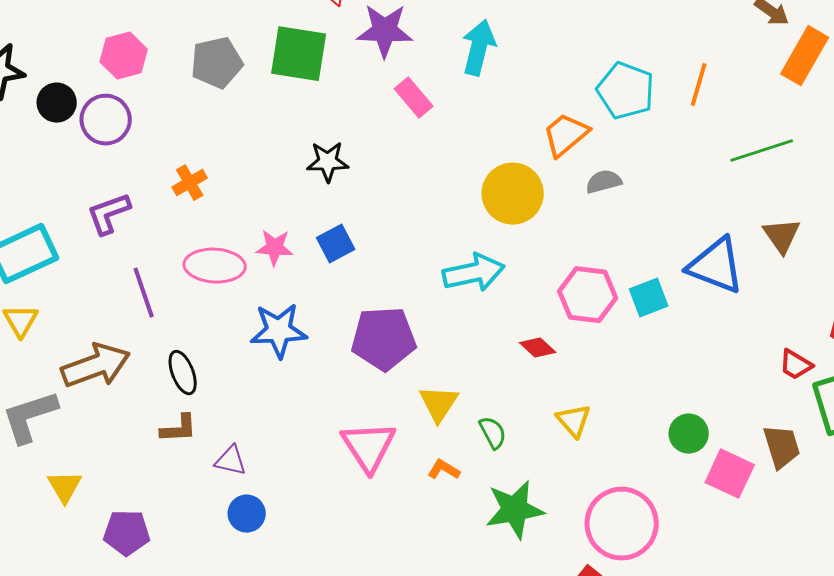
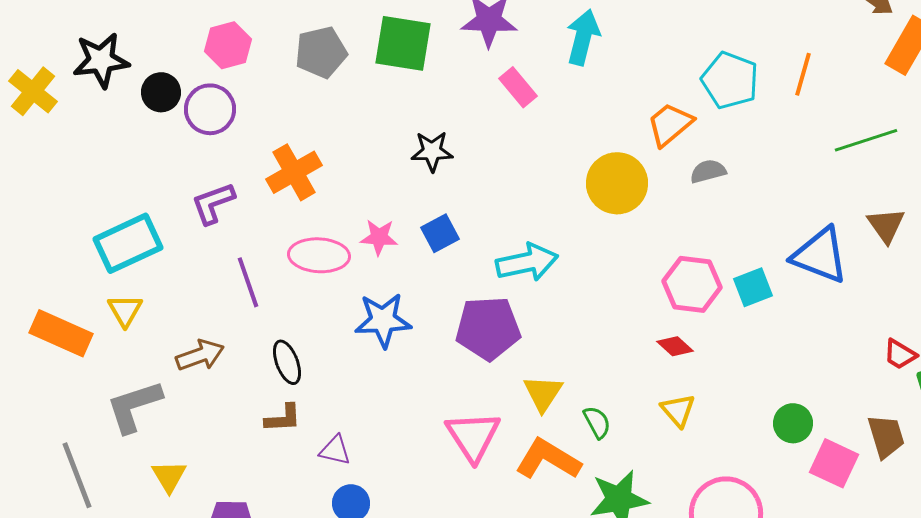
orange cross: (190, 183) -> (294, 172), size x1.6
cyan arrow: (474, 273) -> (527, 262), moved
red diamond: (538, 348) -> (675, 346), moved
brown arrow: (96, 366) -> (200, 355), size x0.7
orange L-shape: (444, 470) -> (548, 459), size x2.0

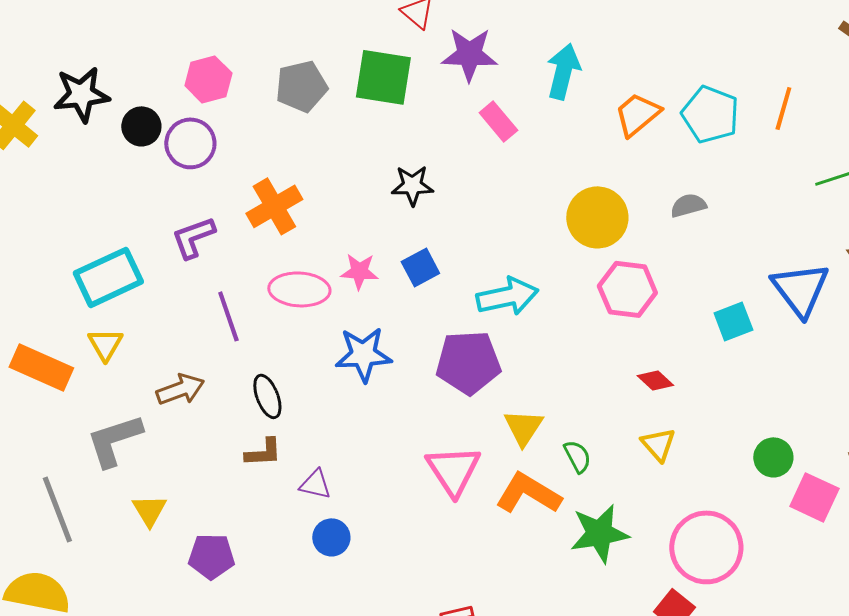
orange trapezoid: (670, 124) -> (637, 114), moved
blue triangle: (820, 255) -> (800, 289), turned 32
pink hexagon: (692, 284) -> (627, 289), moved

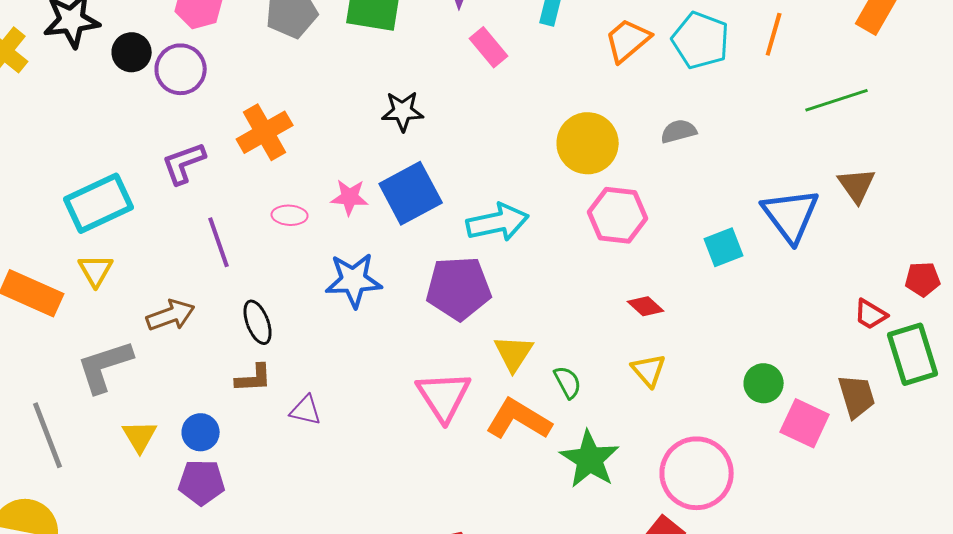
blue square: (420, 267) -> (411, 193), size x1.6
pink ellipse: (299, 289) -> (290, 215), size x0.6
green star: (599, 533) -> (590, 459), turned -30
blue circle: (331, 537) -> (201, 432), moved

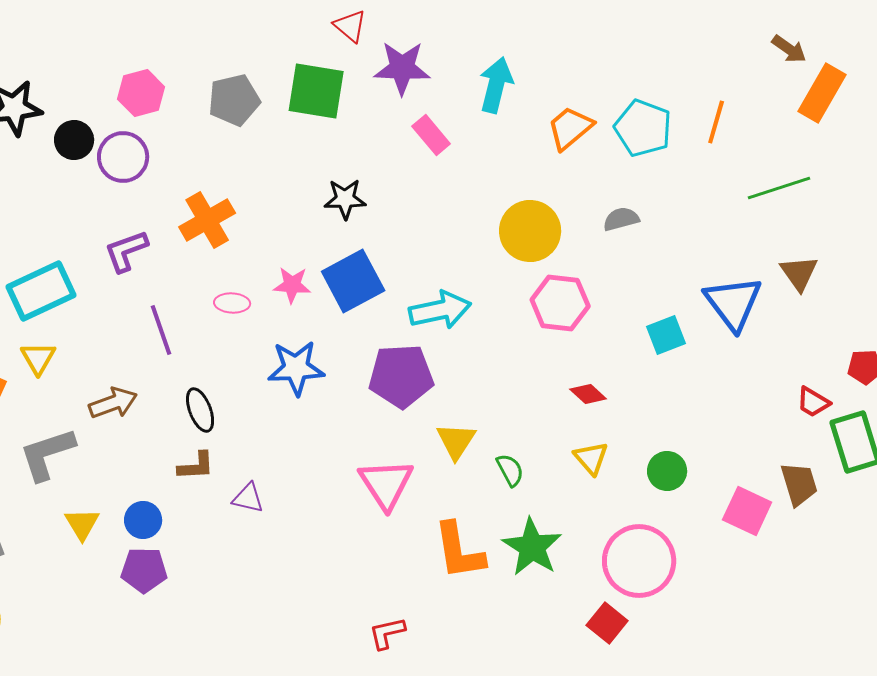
green circle: (764, 383) -> (667, 471), moved
orange L-shape: (519, 419) -> (459, 551), moved, turned -130

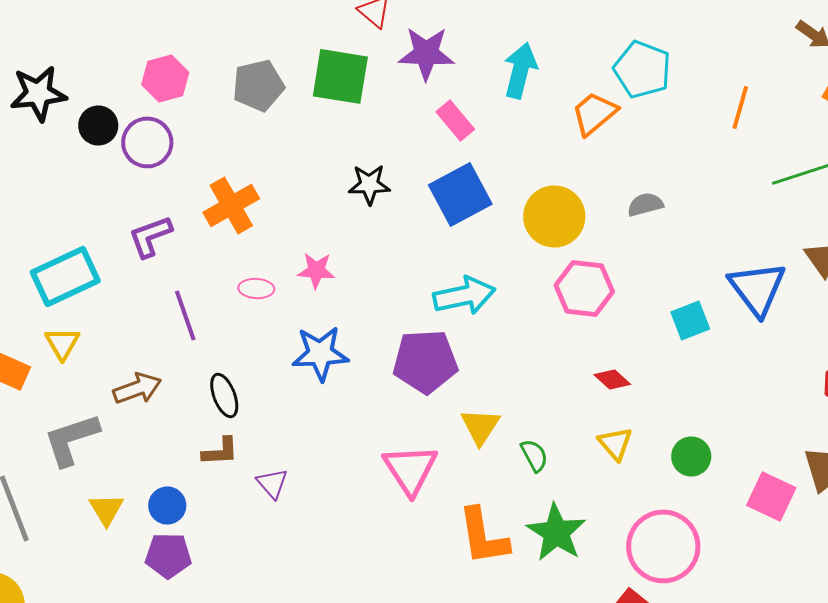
cyan pentagon: (643, 128) -> (642, 69), moved
blue square: (353, 281) -> (460, 194), moved
purple triangle: (248, 498) -> (272, 483), turned 36

